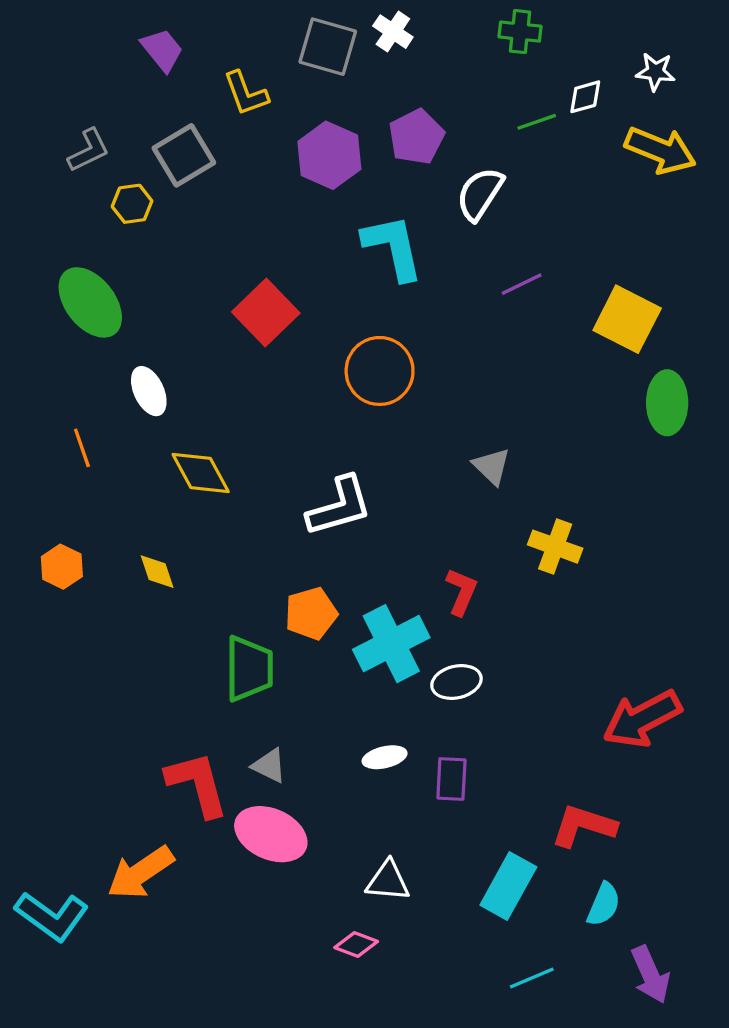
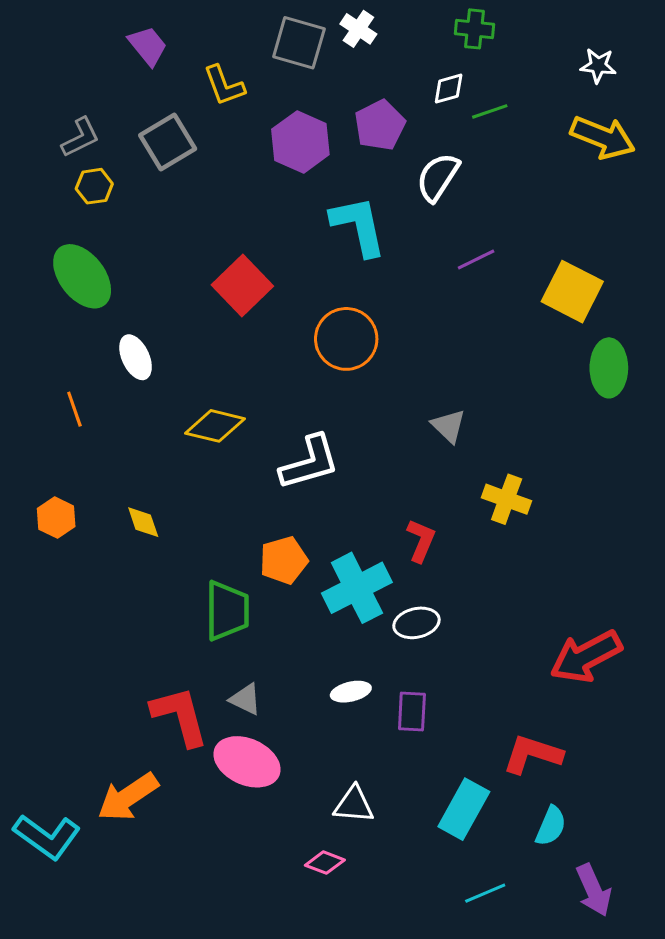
white diamond: (585, 97) -> (449, 89), moved
yellow hexagon: (132, 204) -> (94, 186), moved
yellow diamond: (201, 473) -> (215, 426), moved, turned -48

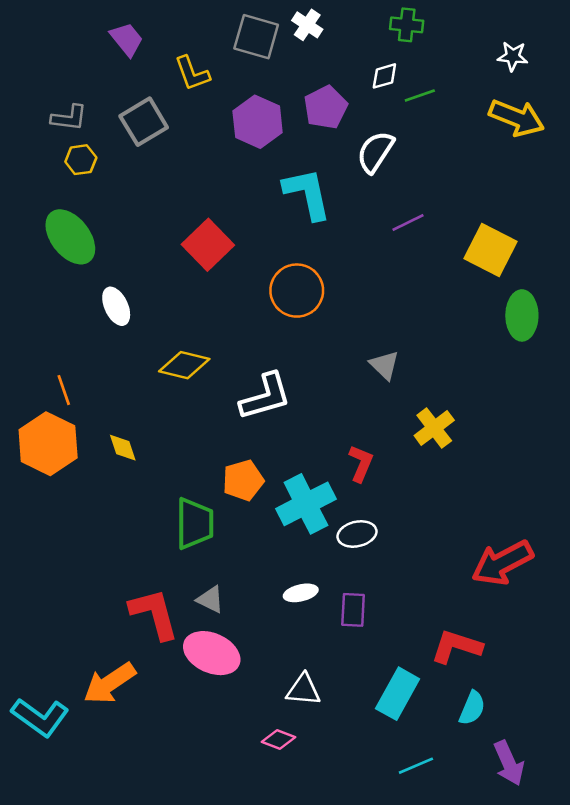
gray L-shape: (81, 137) -> (69, 118), turned 33
orange line: (74, 409) -> (64, 390), moved
yellow cross: (507, 499) -> (434, 428), turned 33
orange hexagon: (56, 518) -> (48, 444), size x1.8

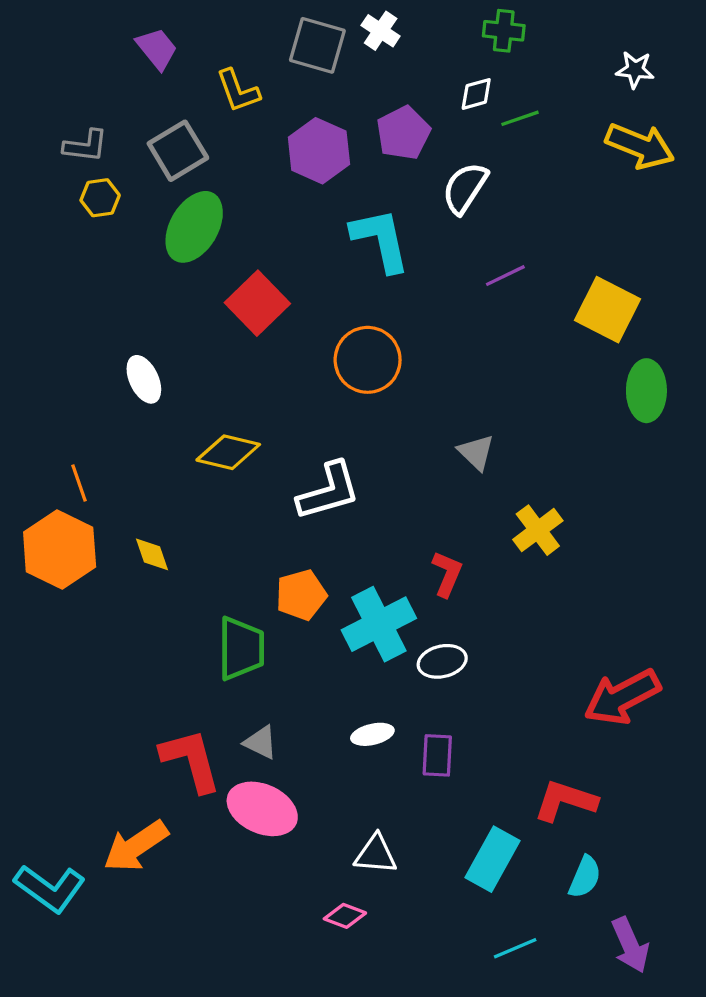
green ellipse: (70, 237) -> (194, 227), moved, turned 68

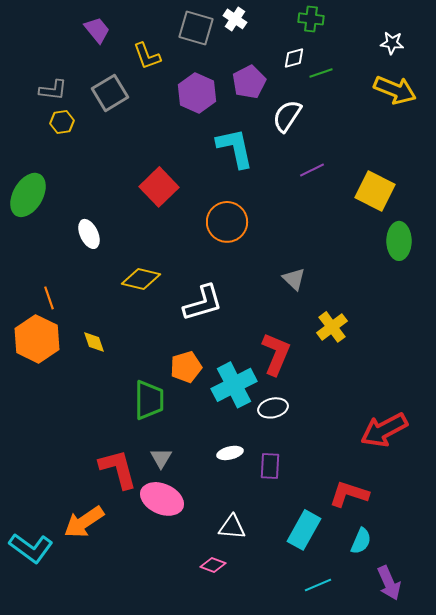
green ellipse: (194, 227) -> (28, 195), moved
red L-shape: (447, 574) -> (276, 354), size x1.5
gray triangle: (261, 742) -> (161, 458), turned 35

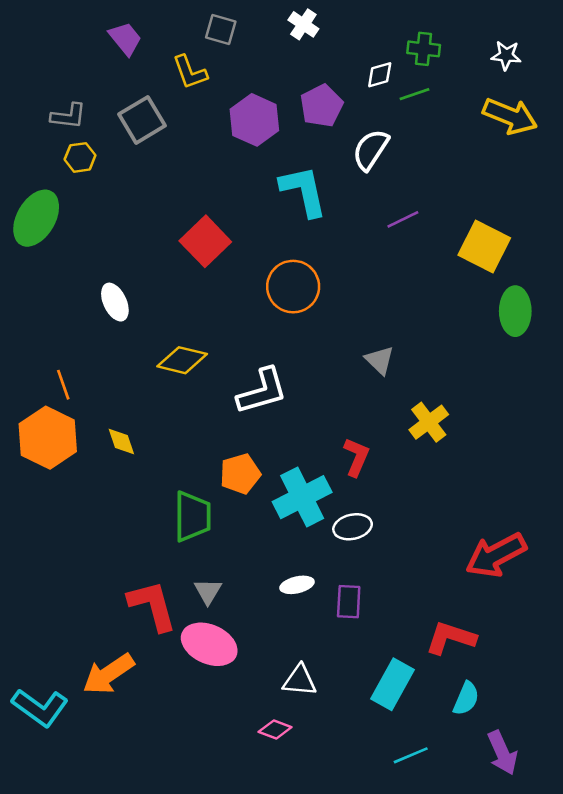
green cross: (311, 19) -> (424, 49), moved
gray square: (196, 28) -> (221, 30), moved, size x0.7
green ellipse: (28, 195) -> (36, 218), moved
red L-shape: (276, 354) -> (356, 457), size x0.7

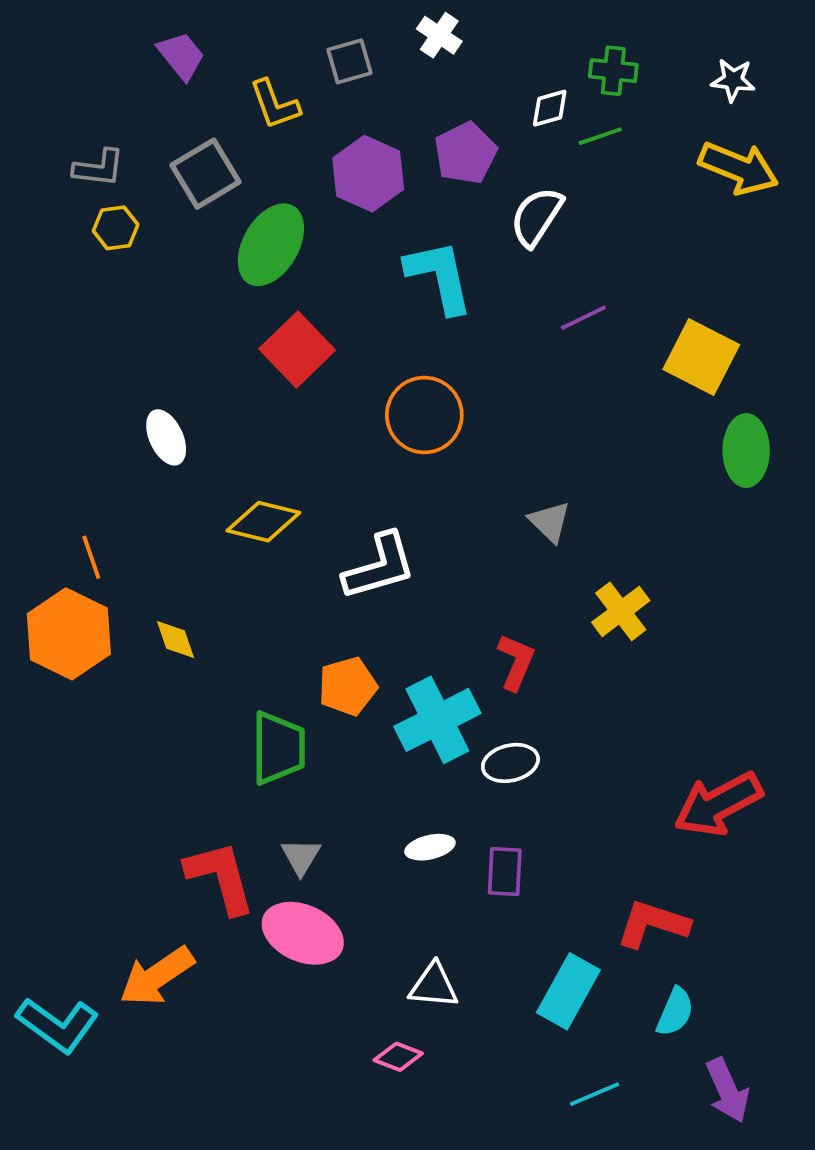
gray square: (221, 30) -> (349, 61), moved, turned -32
green ellipse: (36, 218) -> (271, 245), moved

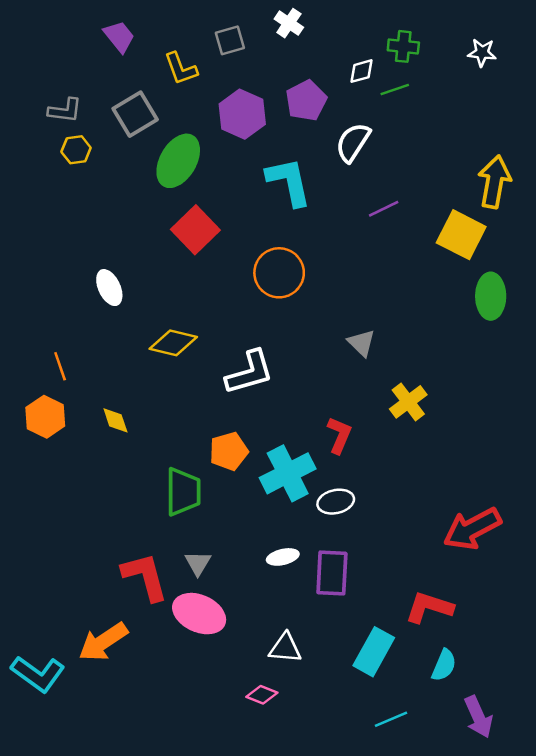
yellow arrow: (739, 168) -> (494, 182), moved, turned -102
orange hexagon: (69, 634) -> (45, 417), size x0.7
purple rectangle: (505, 871) -> (332, 573), size x1.4

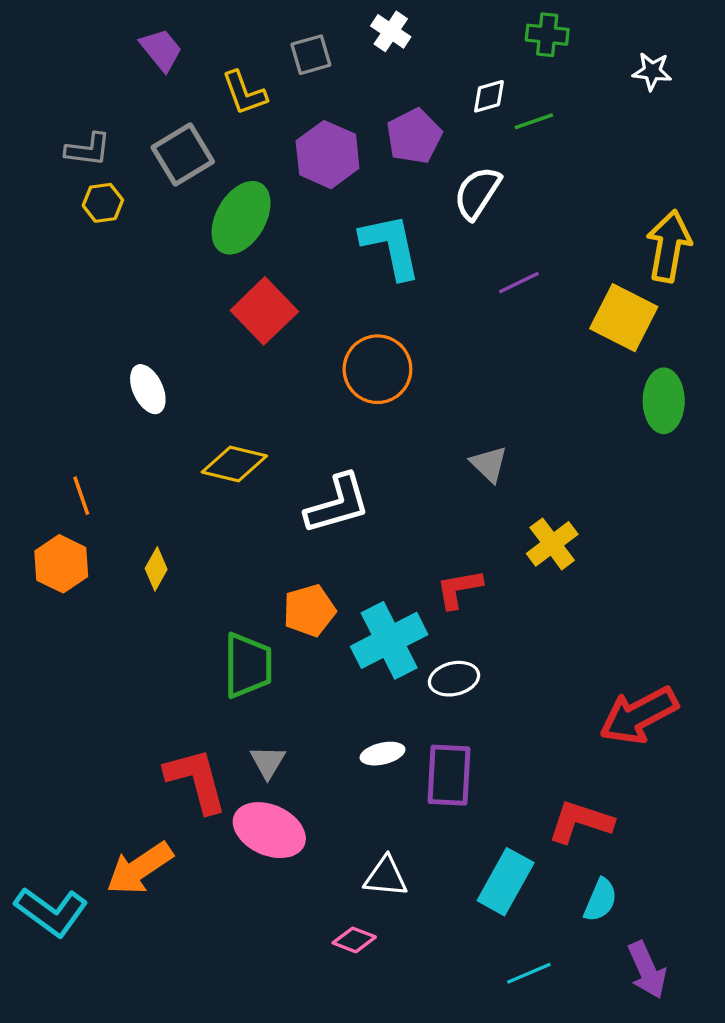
green cross: (403, 46) -> (547, 35), moved
yellow diamond: (115, 420) -> (156, 569), turned 48
red L-shape: (339, 435) -> (459, 589), turned -123

